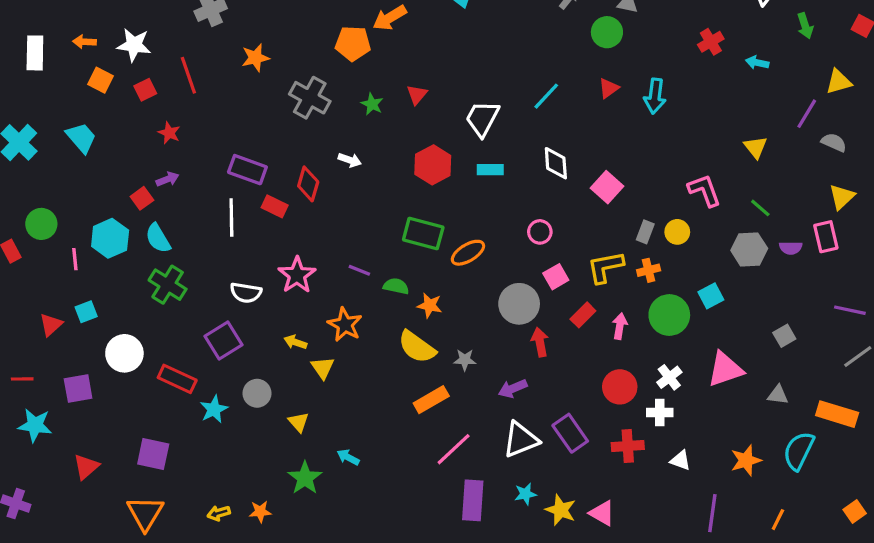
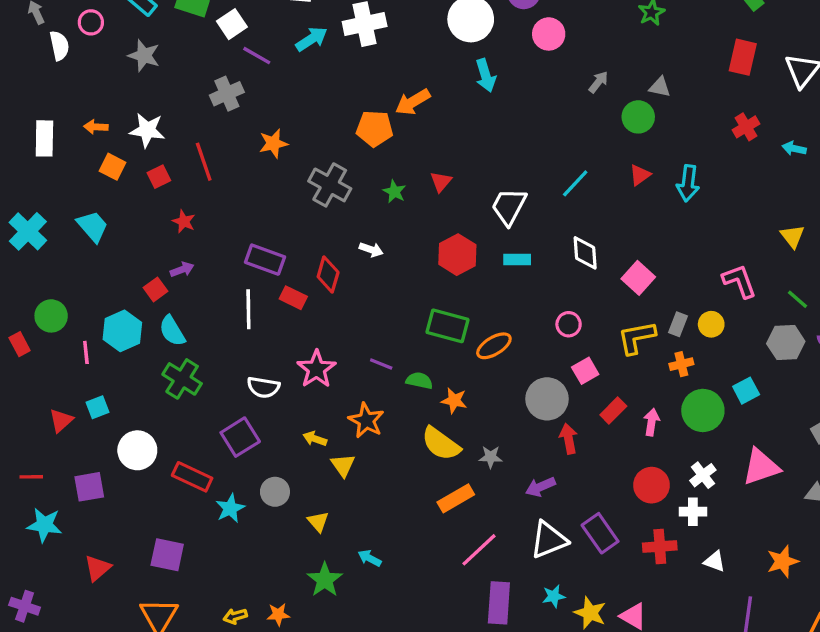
yellow L-shape: (605, 267) -> (637, 338), moved

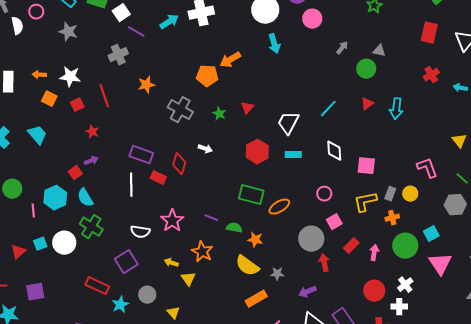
pink square: (638, 278) -> (366, 166), turned -36
white circle: (137, 450) -> (64, 243), moved
pink triangle: (761, 467) -> (440, 264), moved, turned -45

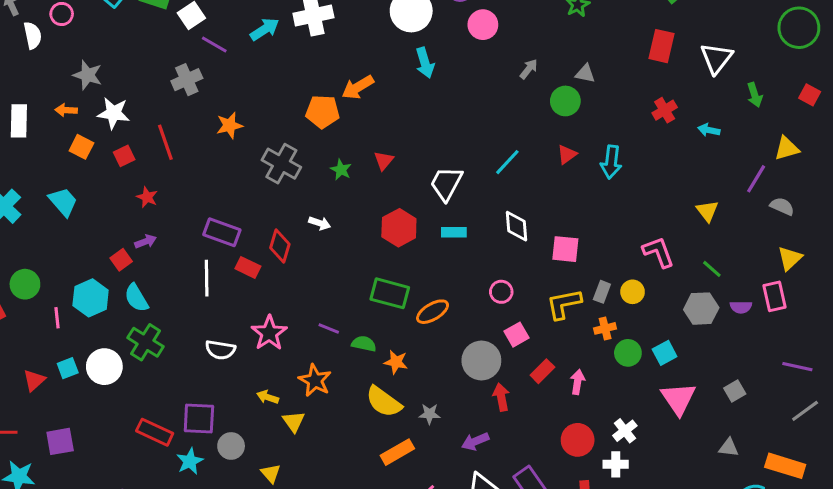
gray star: (68, 32) -> (88, 75), moved
green circle: (405, 246) -> (628, 353), moved, size x0.7
purple square: (126, 262) -> (199, 419), moved, turned 35

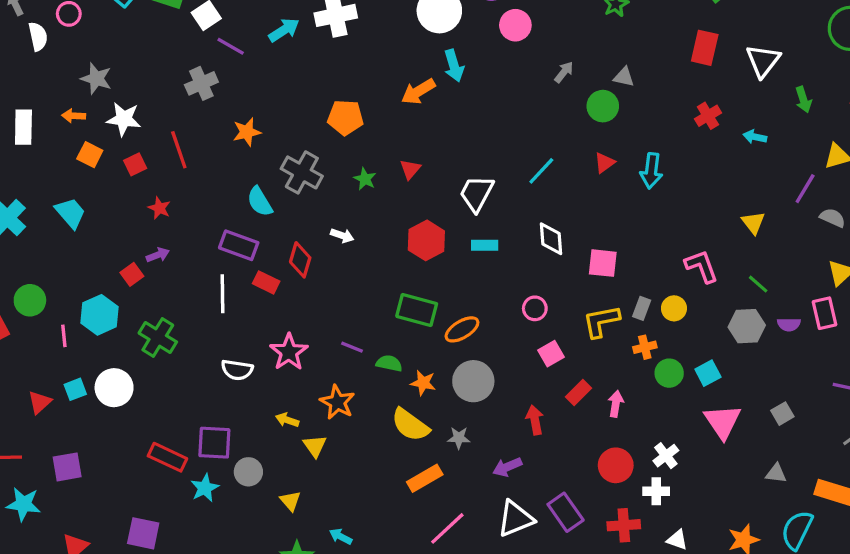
orange arrow: (358, 87) -> (418, 92), moved
cyan semicircle: (136, 298) -> (260, 202), moved
green cross: (146, 342) -> (158, 337), moved
gray circle: (481, 360) -> (473, 381), moved

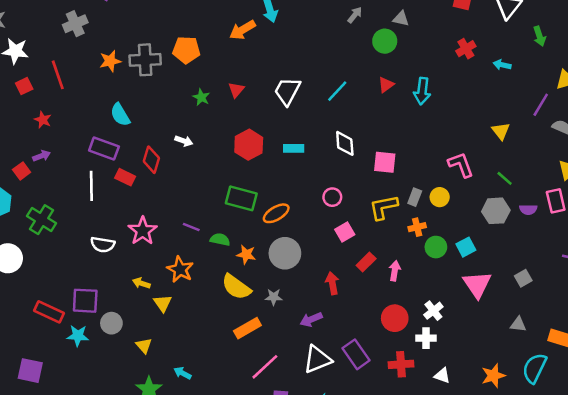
gray cross: (302, 172) -> (145, 60), moved, turned -32
white trapezoid: (477, 193) -> (287, 91), moved
cyan star: (205, 488) -> (78, 336), turned 30

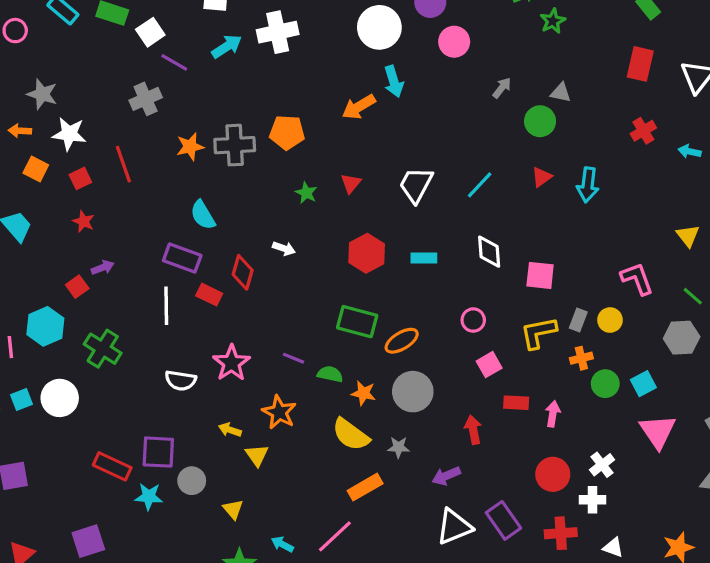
red star: (43, 120) -> (84, 221), moved
red rectangle: (366, 262) -> (516, 403), turned 48
pink line: (265, 367) -> (335, 536), moved
purple square: (30, 371) -> (88, 541), turned -30

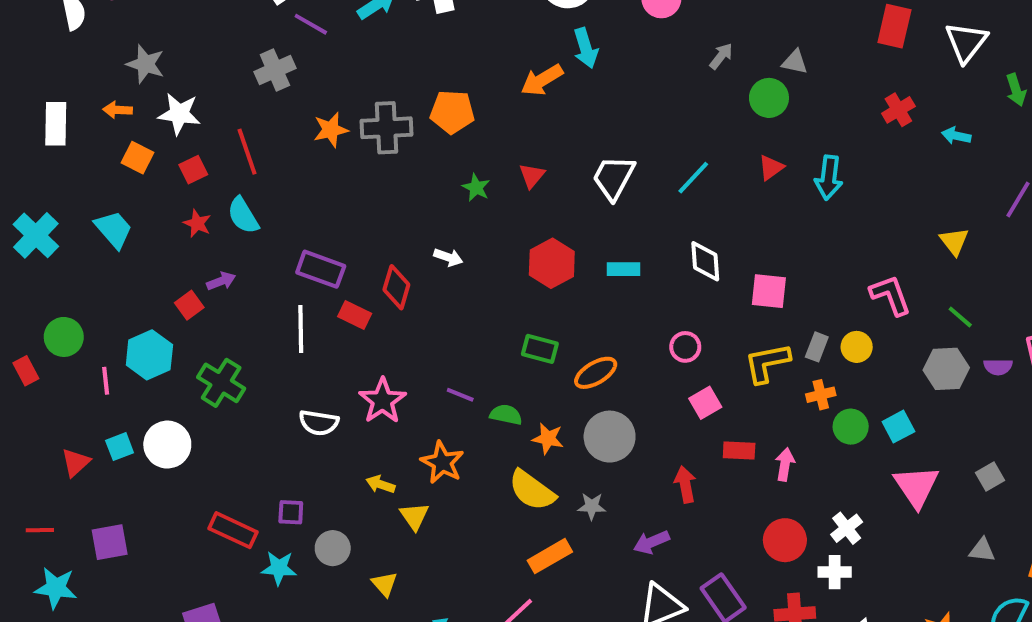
cyan semicircle: (203, 215) -> (243, 215), moved
green rectangle: (357, 322) -> (540, 349), size x0.7
purple square: (158, 452) -> (291, 512), size x0.6

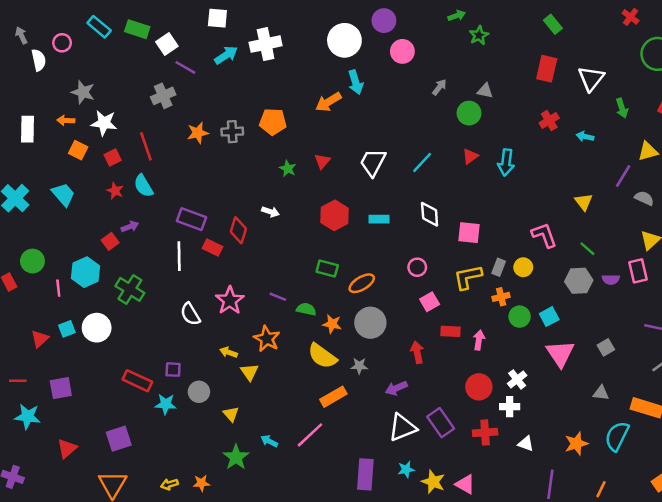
gray cross: (386, 128) -> (232, 132), size x0.7
white semicircle: (319, 423) -> (190, 314), turned 50

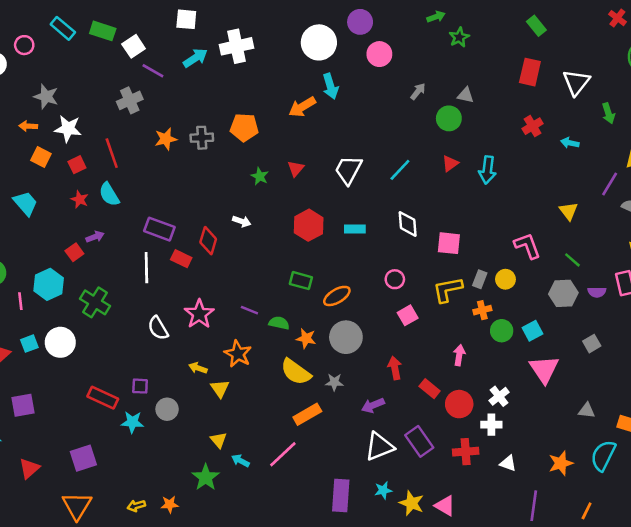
red rectangle: (451, 331) -> (430, 389), moved, turned 36
gray square: (606, 347) -> (592, 344), moved
yellow triangle: (231, 414) -> (219, 440), moved

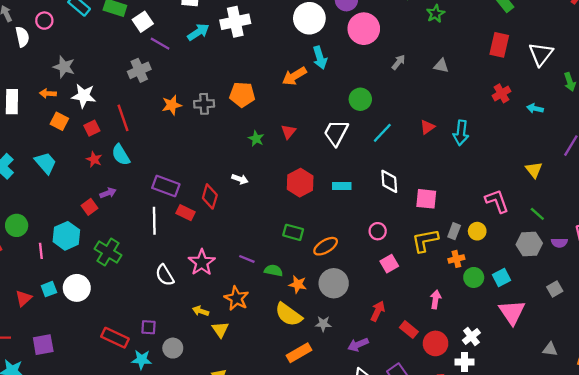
pink circle: (379, 54) -> (364, 29), size x1.4
green circle: (449, 118) -> (360, 99), moved
red arrow: (395, 368) -> (378, 311), turned 36

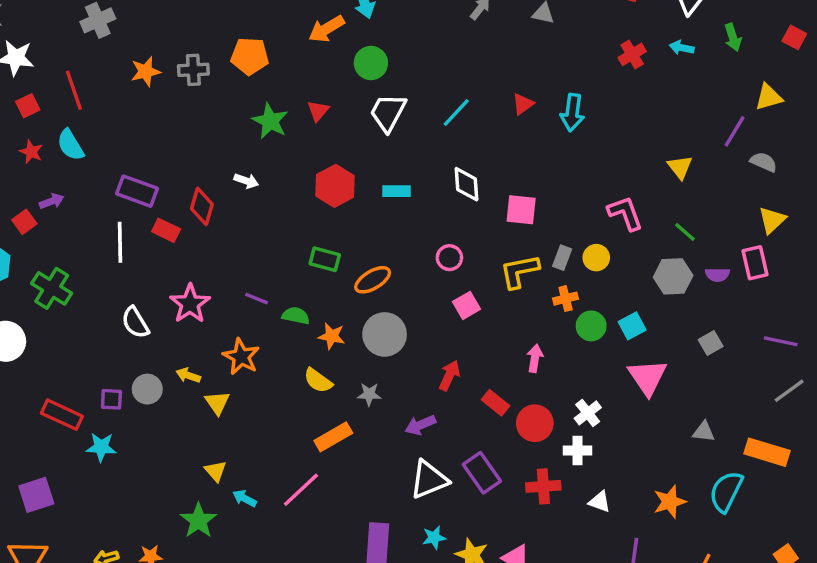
green circle: (360, 99) -> (371, 63), moved
cyan arrow: (535, 109) -> (682, 48), moved
green star: (256, 139) -> (270, 121), size x1.5
yellow semicircle: (289, 315) -> (318, 381), size x0.7
gray circle: (173, 348) -> (147, 389), moved

